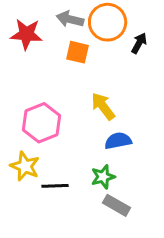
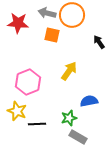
black arrow: (139, 43) -> (99, 42), moved, turned -64
yellow arrow: (103, 106) -> (69, 71), turned 72
blue semicircle: (118, 141) -> (89, 101), moved

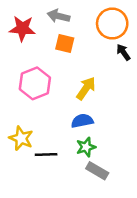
orange circle: (72, 15) -> (112, 24), moved
pink hexagon: (28, 82) -> (35, 83), moved
blue semicircle: (89, 101) -> (82, 121), moved

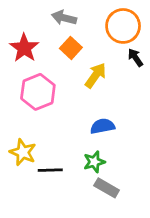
red star: (22, 29) -> (24, 48), moved, turned 30
orange square: (65, 43) -> (71, 48), turned 30
yellow arrow: (86, 88) -> (96, 75), moved
blue semicircle: (82, 121) -> (102, 126), moved

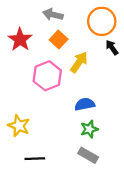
pink hexagon: (38, 92) -> (47, 76), moved
green star: (94, 162) -> (89, 129), moved
black line: (50, 170) -> (35, 159), moved

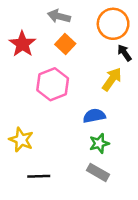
yellow arrow: (79, 62) -> (112, 79), moved

